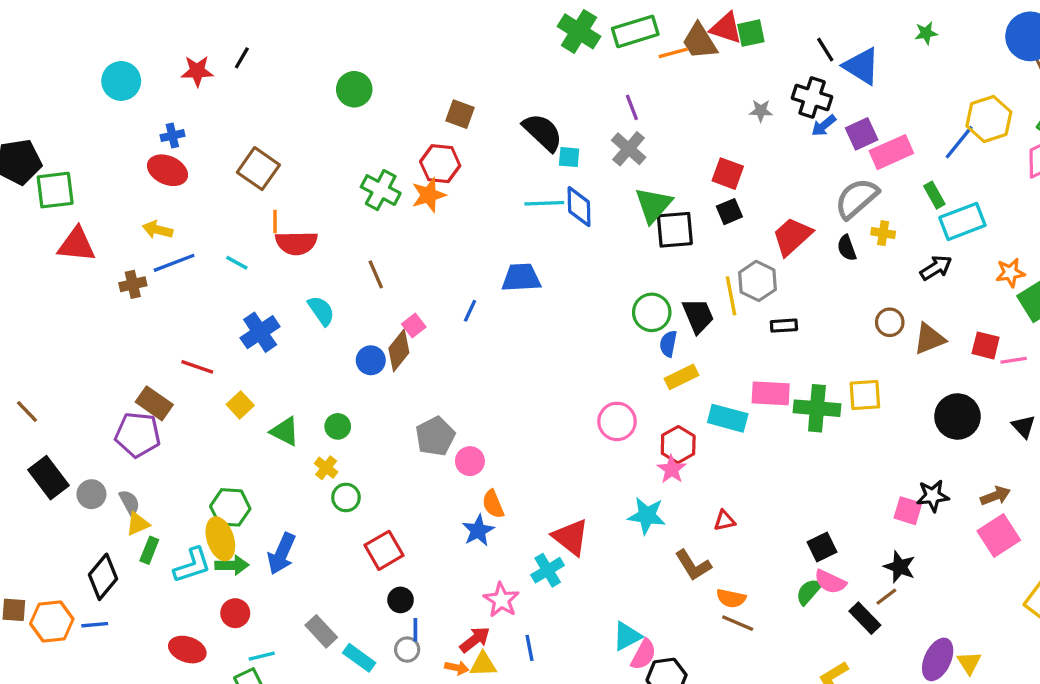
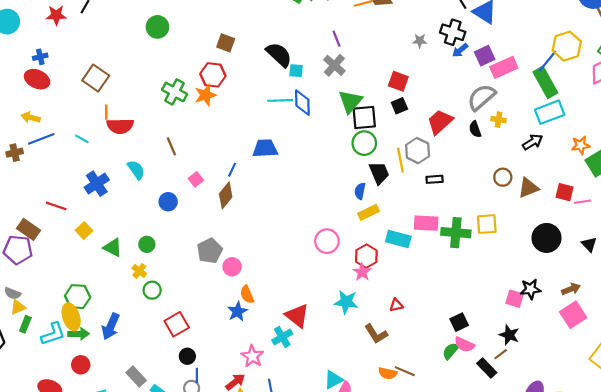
green rectangle: (934, 195) -> (545, 82), moved, size x1.8
green circle: (652, 312) -> (364, 143), moved
brown diamond: (399, 350) -> (226, 195), moved
gray semicircle: (129, 502) -> (13, 293), turned 140
orange semicircle: (731, 598) -> (388, 373), moved

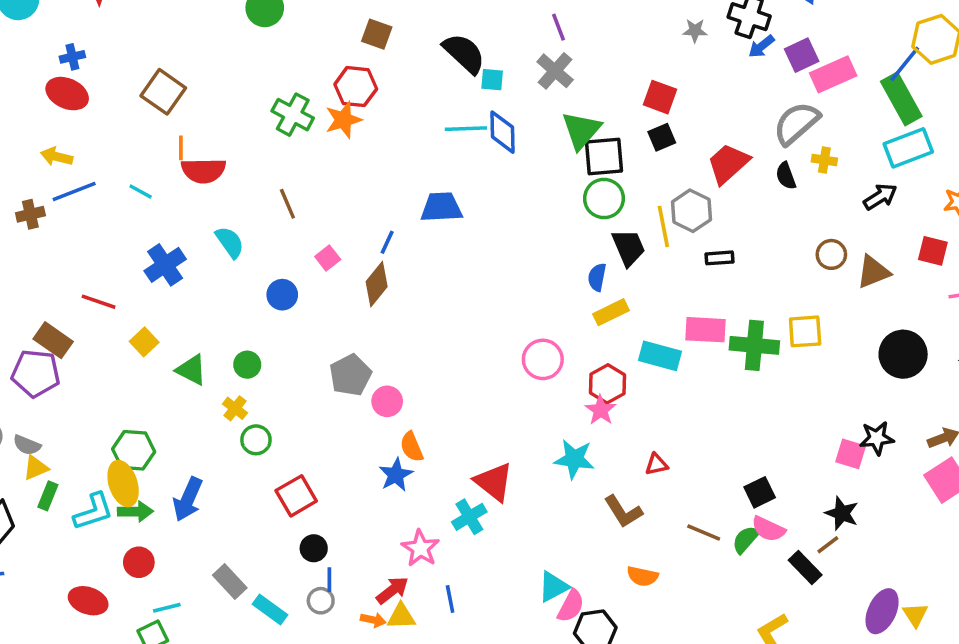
red square: (565, 192) -> (933, 251), moved
brown line: (405, 371) -> (704, 533), moved

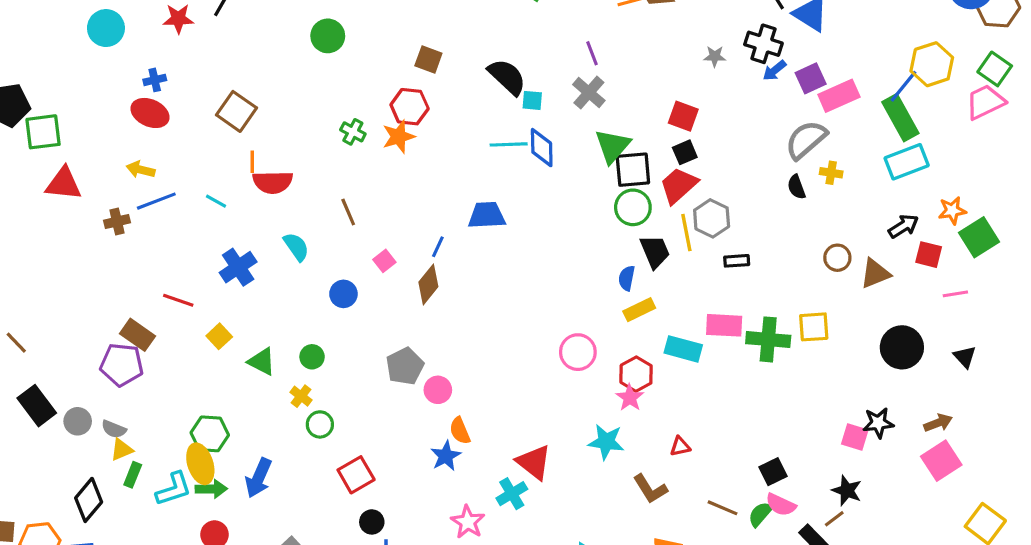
green cross: (293, 115) -> (353, 132), size x0.7
red trapezoid: (728, 164) -> (679, 185), moved
black arrow: (880, 197) -> (903, 226), moved

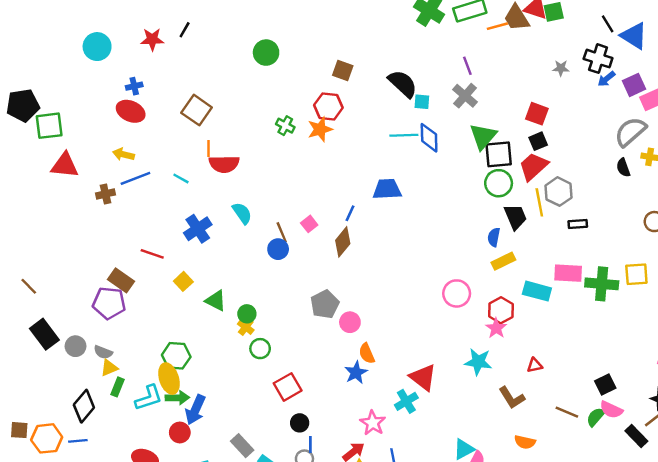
brown line: (348, 212) -> (282, 232), moved
green circle: (312, 357) -> (247, 314), moved
blue arrow: (259, 478) -> (195, 410), moved

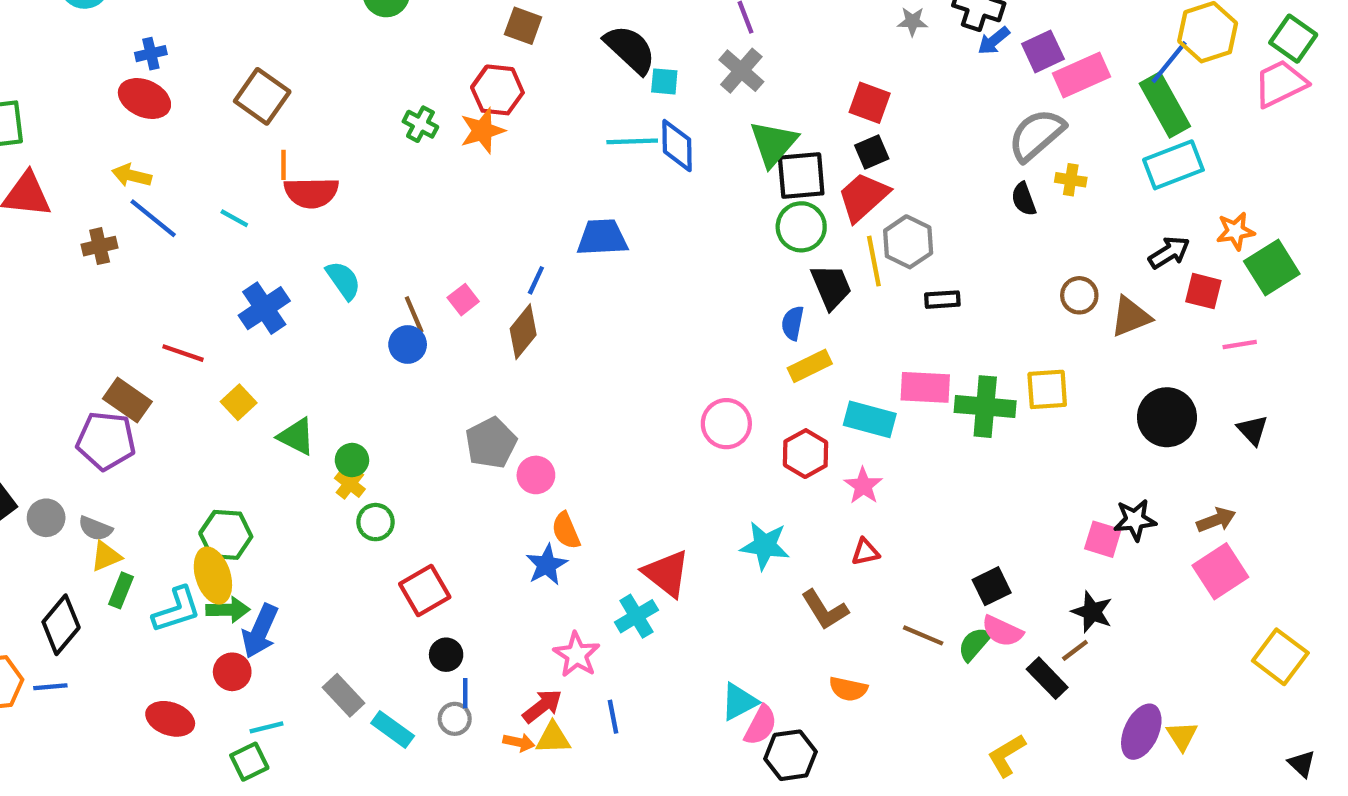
blue line: (135, 178) -> (153, 218), turned 60
pink star: (496, 328) -> (863, 486), moved

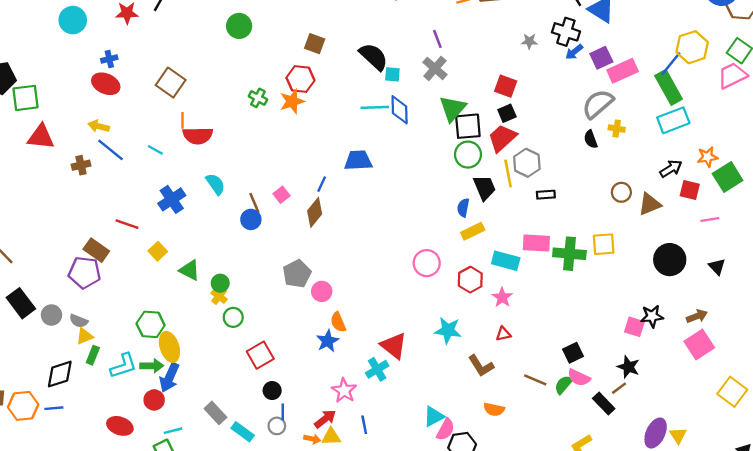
yellow ellipse: (213, 576) -> (169, 347), moved
black diamond: (61, 625) -> (60, 374), turned 32

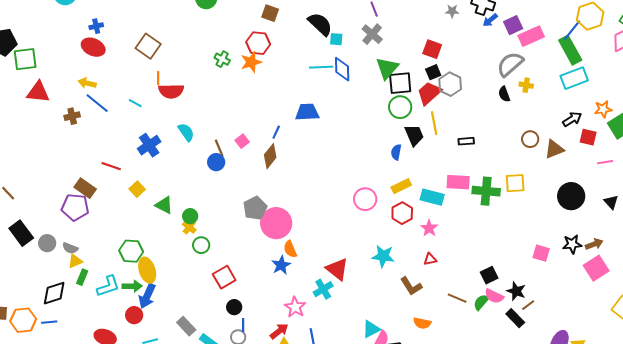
gray hexagon: (527, 163) -> (450, 84), moved
yellow rectangle: (473, 231) -> (401, 186), moved
pink circle: (322, 291) -> (276, 223), size x1.8
black star: (652, 316) -> (572, 244), moved
black star: (628, 367) -> (516, 291), moved

